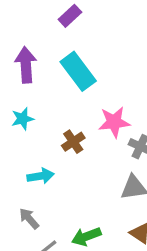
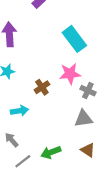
cyan rectangle: (78, 71) -> (74, 39), moved

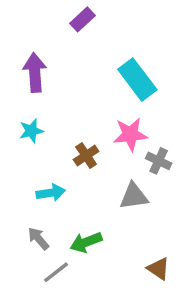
gray triangle: (83, 119) -> (134, 196), moved
brown triangle: (88, 150) -> (159, 269), moved
green arrow: (51, 152) -> (86, 242), moved

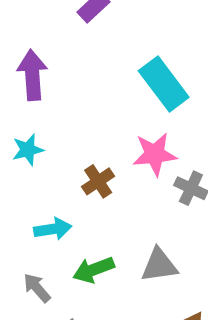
gray triangle: (134, 196) -> (159, 265), moved
green arrow: (86, 242) -> (94, 270), moved

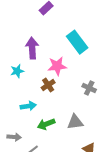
purple arrow: (32, 75) -> (32, 48), moved
pink star: (155, 154) -> (57, 66), moved
gray arrow: (37, 288) -> (14, 137), moved, turned 136

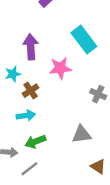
brown cross: (48, 85) -> (31, 91), moved
green arrow: (46, 124) -> (35, 142), moved

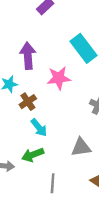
cyan arrow: (26, 115) -> (39, 128), moved, turned 60
gray line: (29, 169) -> (53, 183), moved, turned -48

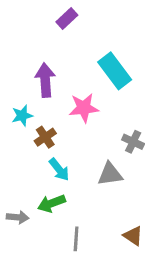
gray triangle: (81, 147) -> (110, 174), moved

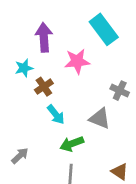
gray triangle: (110, 174) -> (100, 118), turned 30
green arrow: (51, 203) -> (72, 144), moved
gray arrow: (18, 217) -> (20, 156), turned -48

